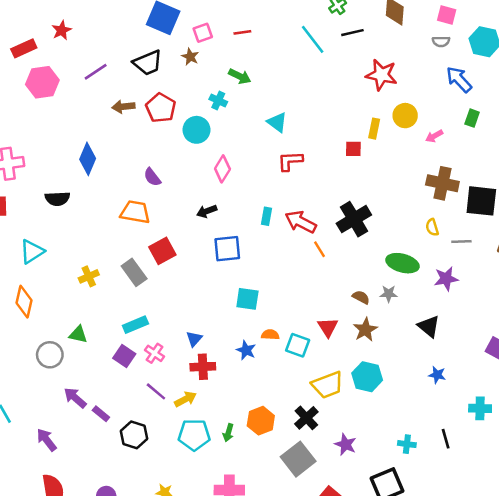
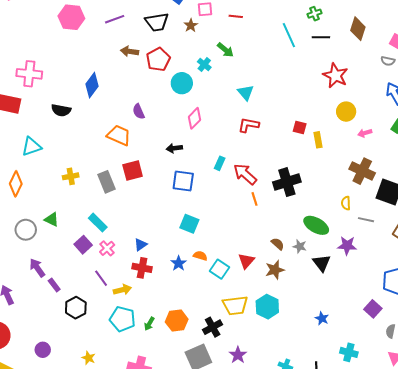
yellow rectangle: (374, 129) -> (318, 140), moved, turned -35
cyan rectangle: (135, 325) -> (98, 223), turned 54
black triangle: (429, 326) -> (322, 263), moved

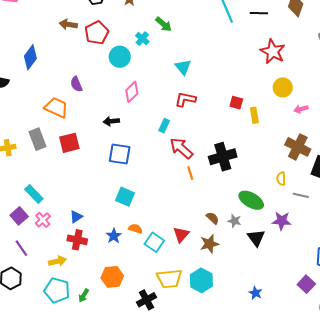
cyan rectangle: (220, 163) -> (164, 126), moved
gray rectangle: (107, 182) -> (38, 139), moved
purple line: (101, 278) -> (21, 248), moved
orange hexagon: (177, 321) -> (112, 277), moved

